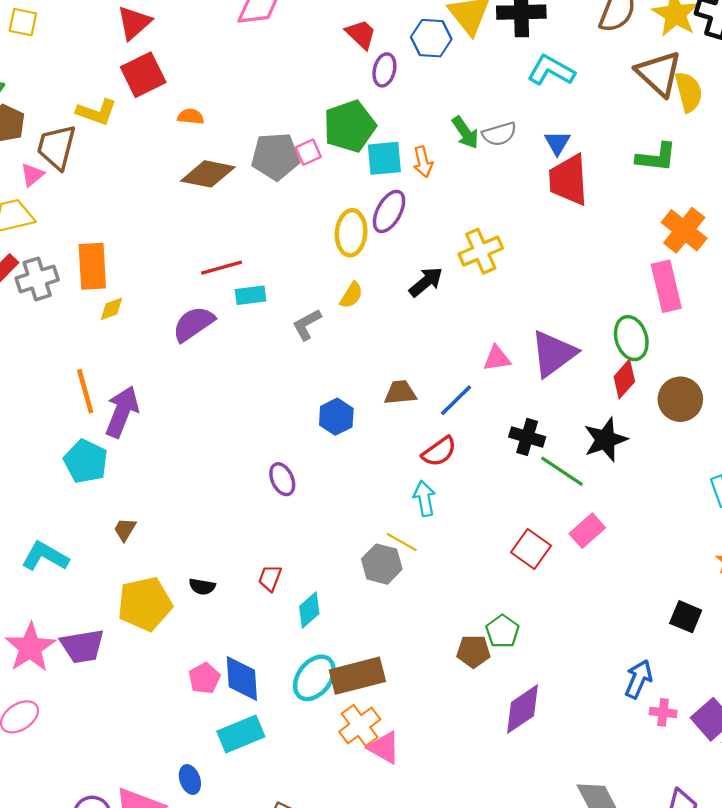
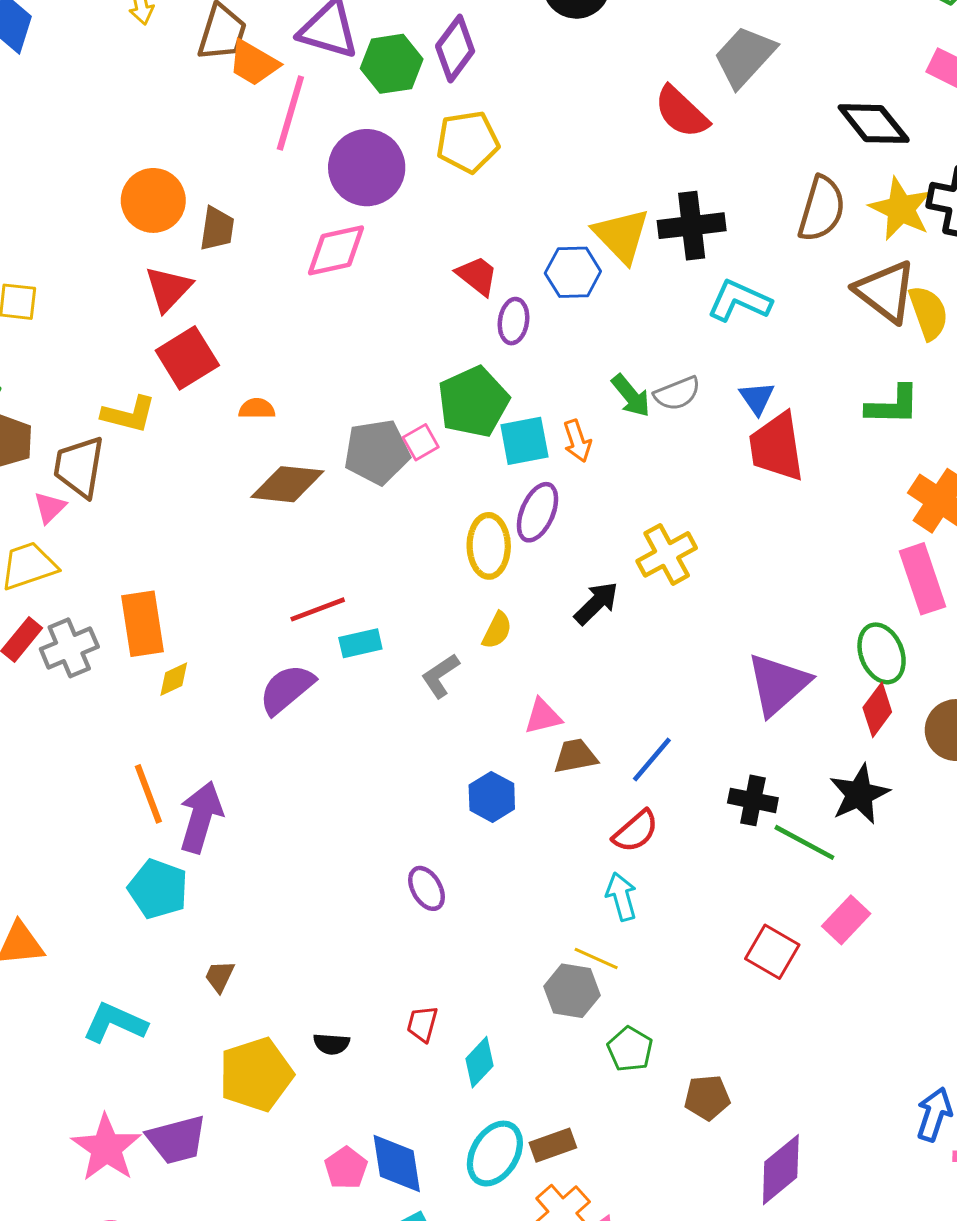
pink triangle: (497, 358) -> (543, 716), moved
green pentagon: (502, 631) -> (630, 1049), moved
brown rectangle: (357, 676) -> (553, 1145), size x0.6

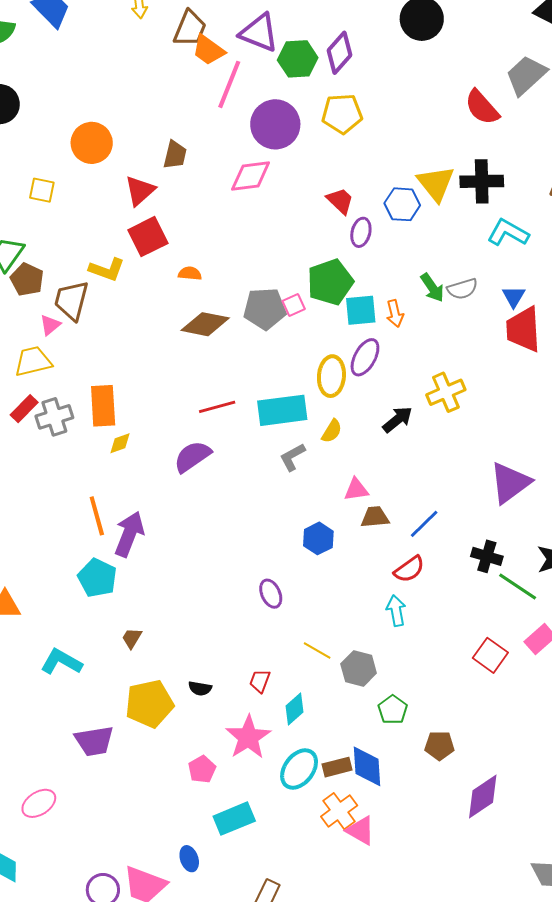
orange circle: (153, 200) -> (92, 143), moved
cyan rectangle: (360, 643) -> (282, 410), moved, size x1.8
yellow line: (596, 959) -> (317, 651), moved
pink star: (106, 1148) -> (248, 737), moved
blue diamond: (397, 1164) -> (367, 766), moved

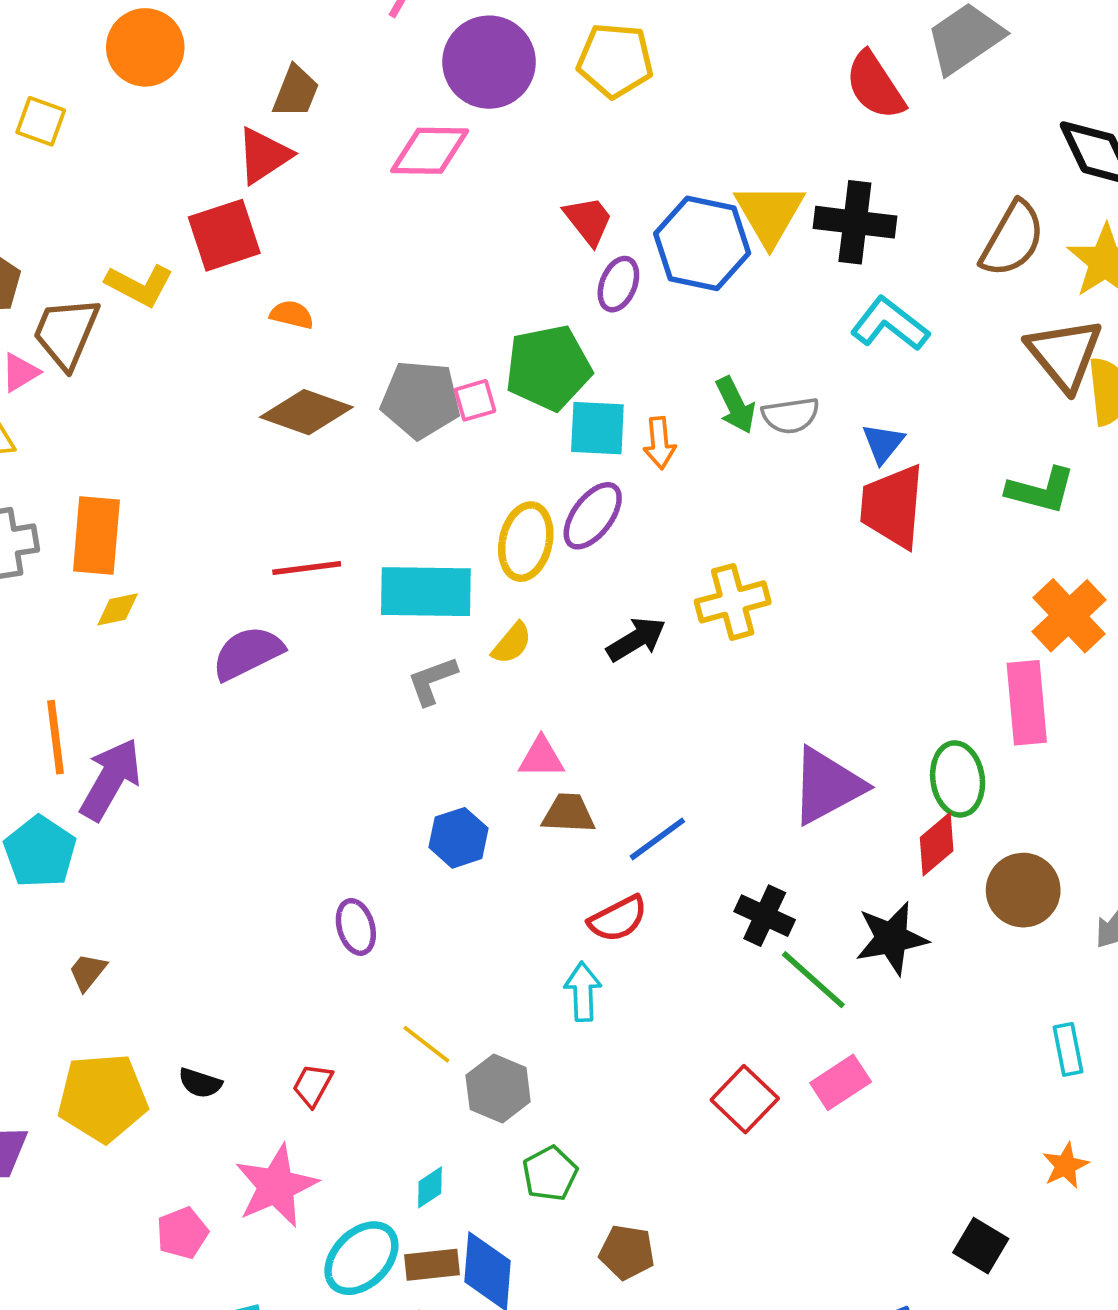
red triangle: (140, 191) -> (264, 155), moved
blue hexagon: (402, 204) -> (702, 243), size x1.4
cyan diamond: (295, 709) -> (430, 1187), moved, size x0.7

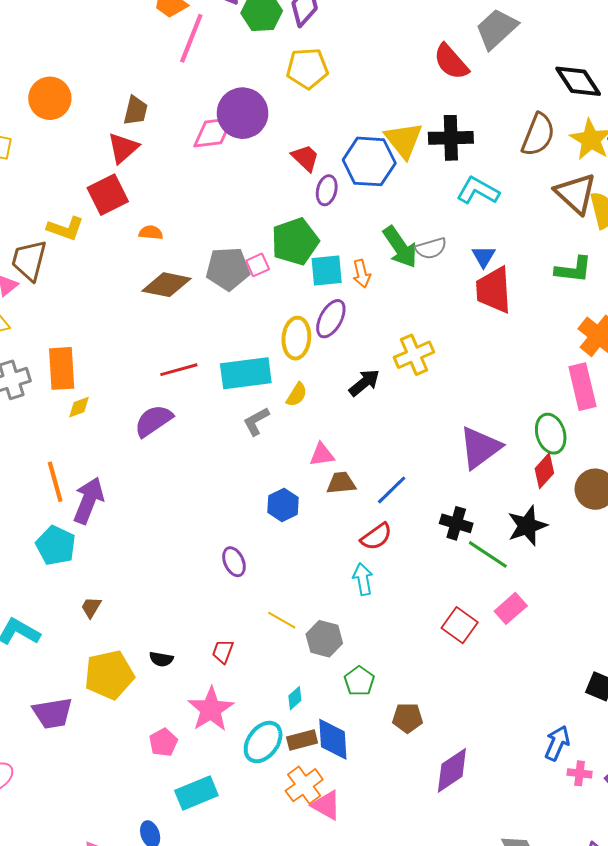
purple circle: (489, 62) -> (243, 113), moved
green arrow: (735, 405) -> (400, 247), size x1.4

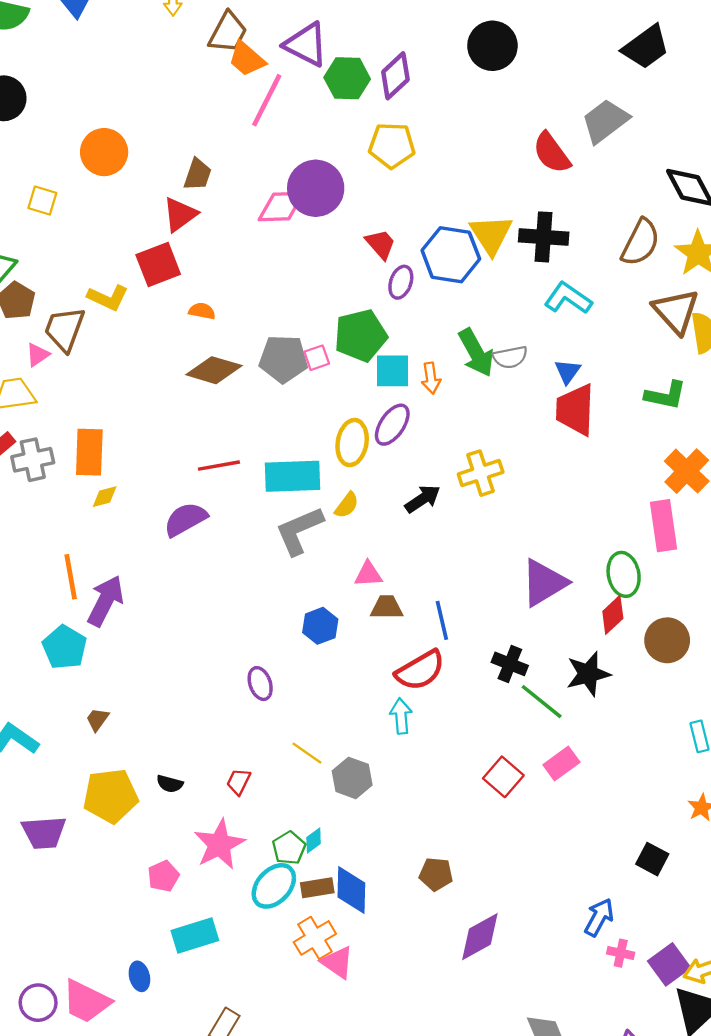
gray L-shape: (256, 421) -> (299, 531), size x1.6
blue line: (392, 490) -> (442, 620), turned -64
red semicircle: (376, 537) -> (420, 670), size x1.4
green pentagon: (359, 681) -> (289, 848), moved

